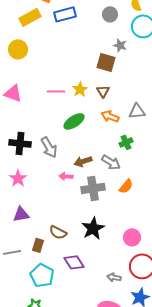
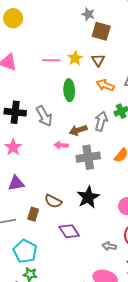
gray star: (120, 45) -> (88, 14), moved
green ellipse: (74, 121) -> (69, 90), turned -60
gray arrow: (111, 162) -> (101, 121), moved, turned -108
cyan pentagon: (42, 275) -> (25, 251), moved

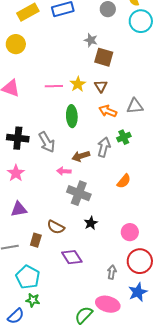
gray cross: (88, 157) -> (79, 193), moved, turned 30
black star: (88, 197) -> (91, 223), size x0.6
gray arrow: (109, 246) -> (112, 272), turned 88

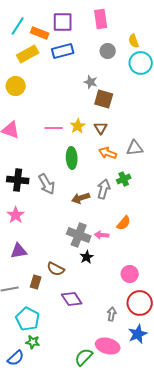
pink arrow: (64, 171) -> (102, 235), moved
black star: (91, 223) -> (87, 257), moved

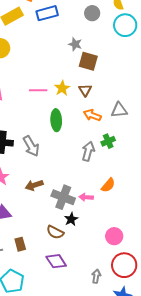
brown arrow: (81, 198) -> (34, 185), moved
brown semicircle: (56, 269) -> (55, 232), moved
brown rectangle: (36, 282) -> (20, 244), turned -32

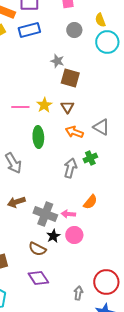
gray triangle: (119, 110) -> (101, 127), turned 36
pink circle: (114, 236) -> (74, 235), moved

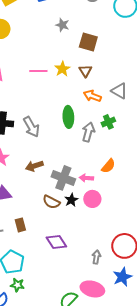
gray star: (57, 61) -> (62, 25), moved
green ellipse: (38, 137) -> (68, 117), moved
brown semicircle: (37, 249) -> (51, 202), moved

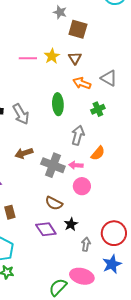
gray star: (62, 25) -> (60, 12), moved
gray arrow: (88, 132) -> (78, 135), moved
black star: (71, 200) -> (71, 224), moved
brown semicircle: (51, 202) -> (54, 203), moved

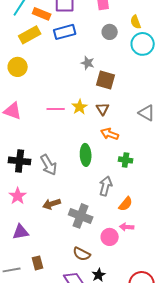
gray triangle: (109, 78) -> (147, 113), moved
green cross: (98, 109) -> (126, 160), turned 32
pink arrow: (76, 165) -> (127, 227), moved

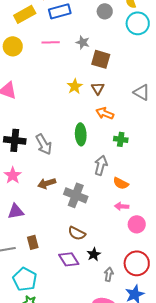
pink line: (56, 109) -> (51, 42), moved
orange semicircle: (126, 204) -> (121, 183), turned 77
pink circle: (110, 237) -> (137, 224), moved

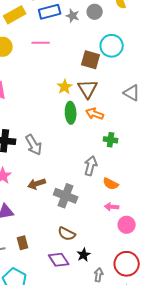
cyan circle: (138, 23) -> (112, 46), moved
gray star: (83, 42) -> (73, 16), moved
brown triangle: (98, 88) -> (88, 89), size x1.5
green ellipse: (81, 134) -> (71, 113), moved

